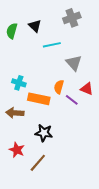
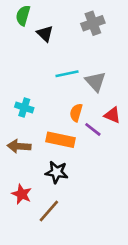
green semicircle: (12, 31) -> (23, 16), moved
cyan line: (52, 45) -> (67, 74), moved
orange rectangle: (39, 99) -> (61, 140), moved

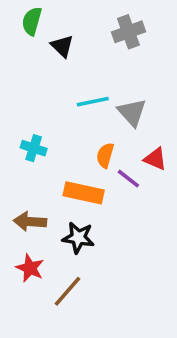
brown arrow: (19, 146) -> (30, 222), moved

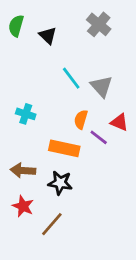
green semicircle: (32, 21) -> (16, 26), moved
gray cross: (128, 32) -> (99, 24), turned -30
cyan line: (93, 102) -> (71, 78), turned 65

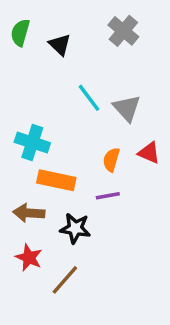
cyan cross: (26, 114) -> (32, 142), size x1.4
orange semicircle: (81, 119) -> (111, 160), moved
purple line: (99, 137) -> (108, 196), moved, turned -48
orange rectangle: (64, 148) -> (56, 180), moved

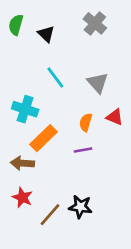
cyan line: (89, 98) -> (55, 78), moved
orange rectangle: (56, 180) -> (43, 138), turned -56
black star: (75, 228) -> (80, 207), moved

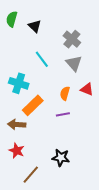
gray cross: (95, 23) -> (72, 39), moved
brown line: (50, 215) -> (31, 175), moved

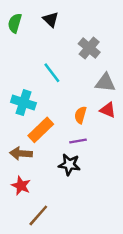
black triangle: (35, 26) -> (51, 19), moved
gray triangle: (74, 63) -> (105, 83), moved, turned -42
black star: (61, 158) -> (69, 165), moved

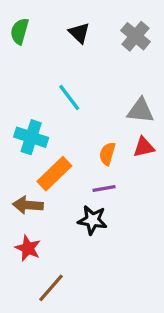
black triangle: (51, 19) -> (79, 33), moved
gray cross: (89, 48) -> (136, 36), moved
red triangle: (108, 110) -> (144, 147), turned -35

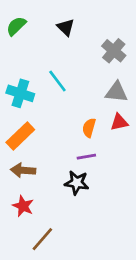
green semicircle: (20, 31) -> (16, 26), turned 30
gray cross: (136, 36) -> (114, 51), moved
cyan cross: (31, 137) -> (20, 93), moved
orange rectangle: (54, 174) -> (20, 136), moved

